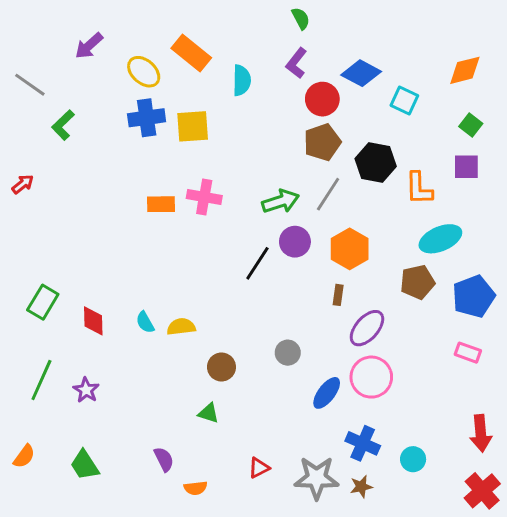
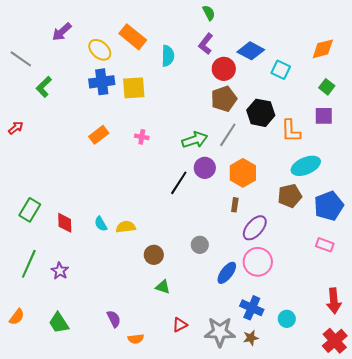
pink cross: (204, 197) -> (142, 137), size x0.6
orange rectangle: (161, 204) -> (99, 135), moved, turned -36
green triangle: (209, 413) -> (163, 287), moved

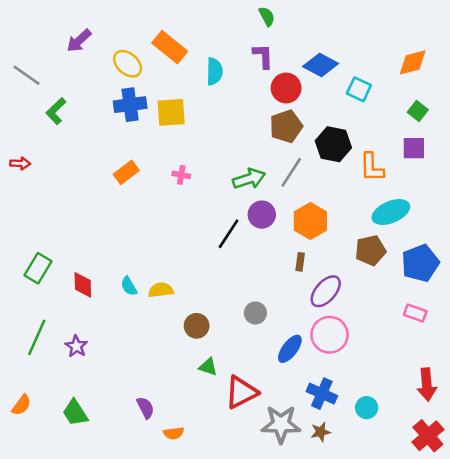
purple L-shape: (206, 44) -> (263, 56), turned 140
red arrow: (16, 128) -> (20, 163), turned 42
red triangle: (180, 325) -> (241, 392), moved, size x1.8

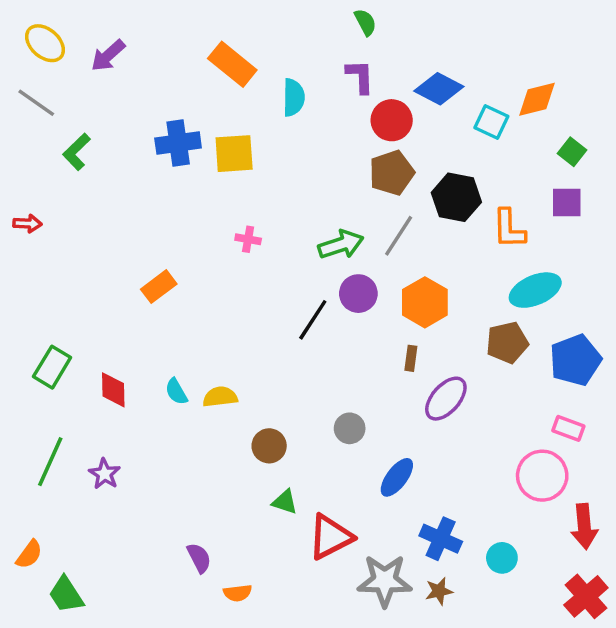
orange diamond: (413, 62) -> (537, 99), moved
yellow ellipse: (128, 64) -> (45, 43), moved
orange rectangle: (126, 172) -> (159, 287), moved
pink circle: (330, 335) -> (542, 476), moved
green trapezoid: (75, 413) -> (66, 595), moved

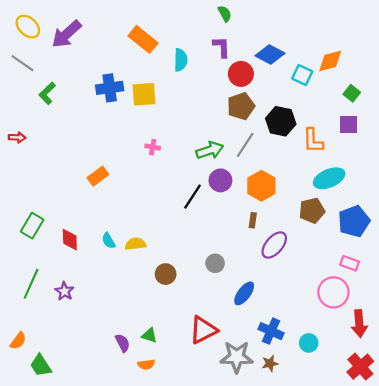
purple arrow: (108, 55) -> (67, 34), size x1.4
green triangle: (285, 502) -> (149, 335), moved

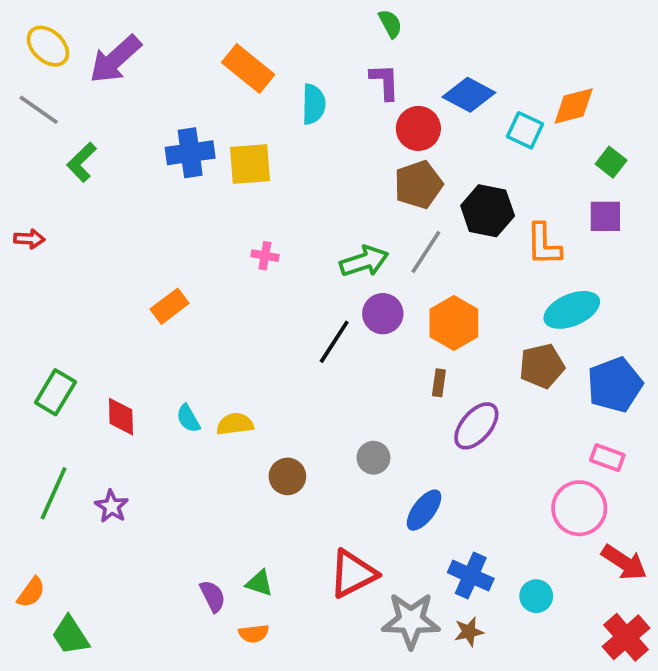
red arrow: (359, 324) -> (624, 562), turned -52

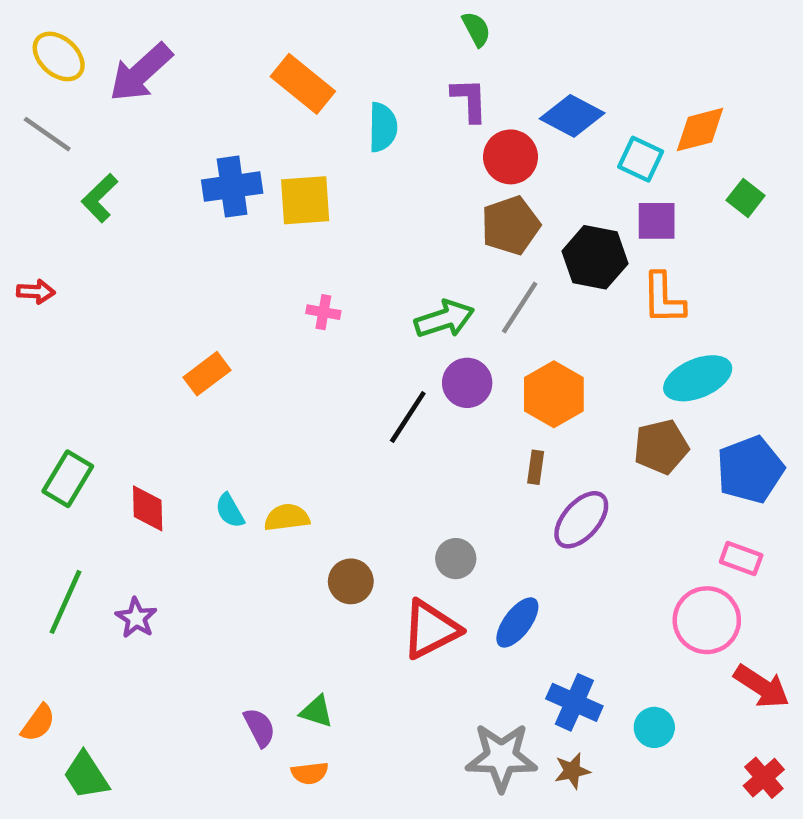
purple square: (605, 216) -> (657, 221), moved
red triangle: (353, 574) -> (431, 629), moved
red cross: (626, 637) -> (764, 778), size x0.7

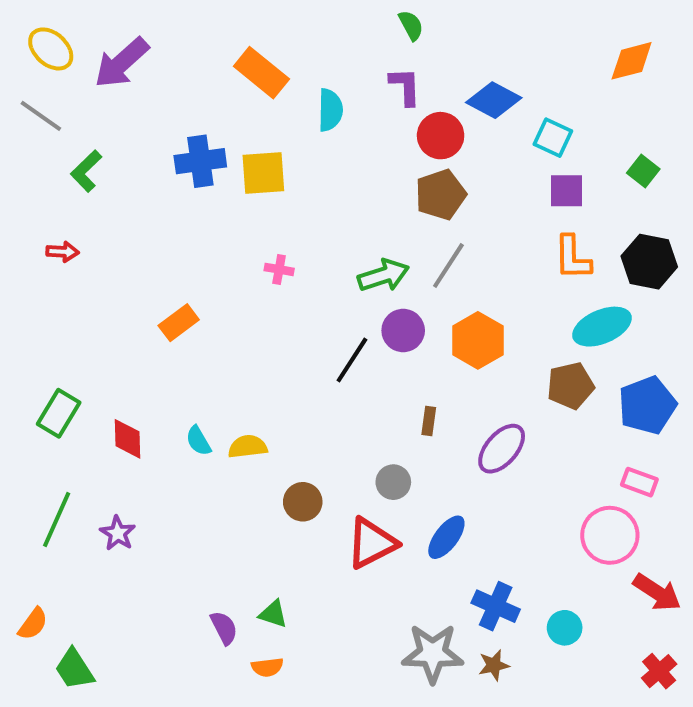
orange diamond: (700, 130) -> (632, 61), moved
black hexagon: (595, 257) -> (649, 262), moved
red arrow: (36, 292) -> (63, 252), moved
brown rectangle: (536, 467) -> (429, 421), moved

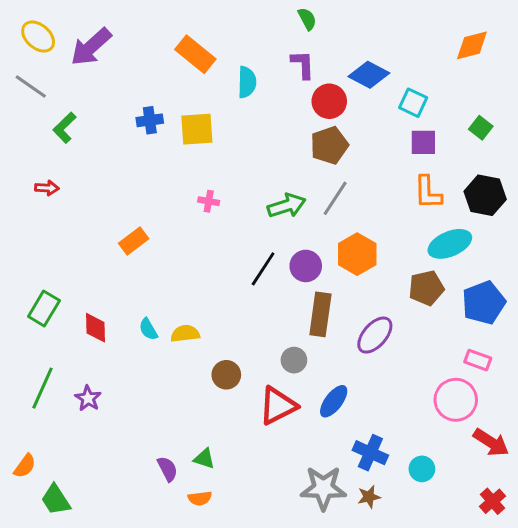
blue cross: (200, 161) -> (150, 120), size x0.7
purple circle: (403, 331) -> (306, 266), moved
brown rectangle: (429, 421) -> (320, 314), size x2.0

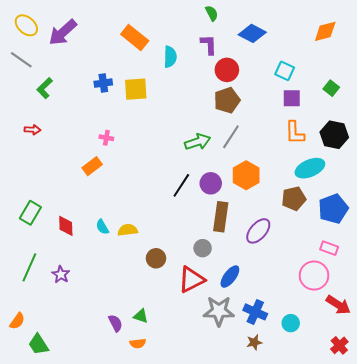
blue diamond: (369, 75) -> (252, 33), moved
pink cross: (209, 201) -> (106, 138), moved
gray star: (323, 488) -> (219, 311), moved

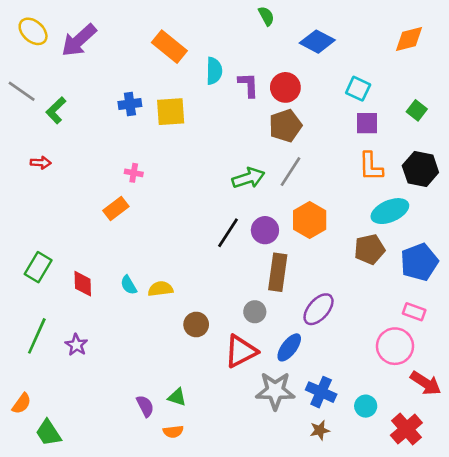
purple L-shape: (209, 45) -> (248, 85), moved
gray line: (21, 60) -> (22, 91), moved
purple ellipse: (258, 231) -> (319, 309), moved
red cross: (339, 345) -> (406, 429), moved, size x1.4

